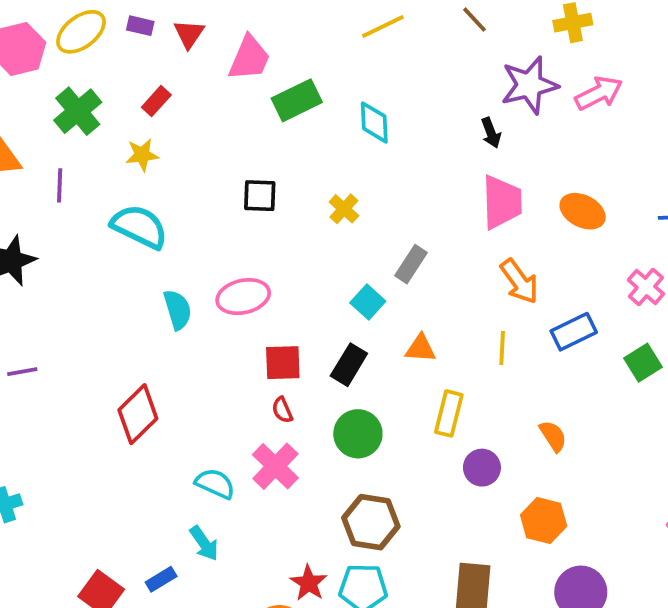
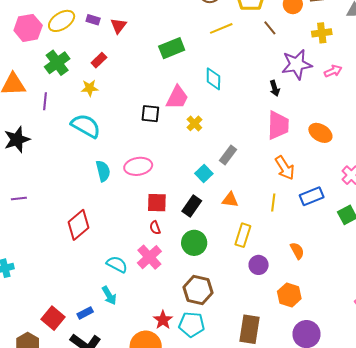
pink trapezoid: (249, 58) -> (177, 98), moved
pink arrow: (599, 93) -> (333, 71), size x0.7
green rectangle: (297, 100) -> (172, 48), moved

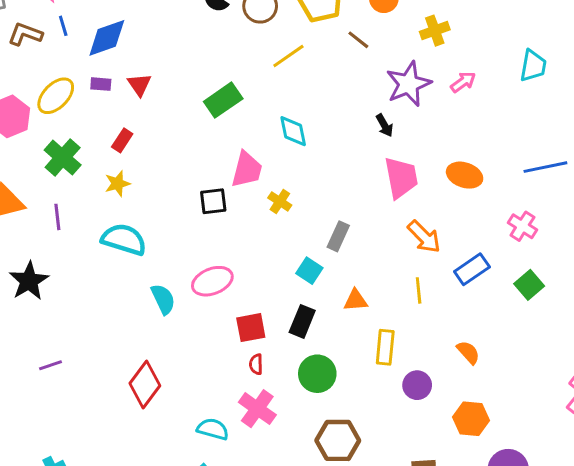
red semicircle: (155, 228) -> (256, 364), turned 32

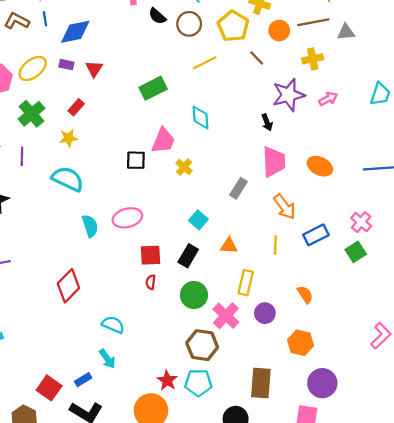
pink cross: (522, 226) -> (361, 222), moved
gray rectangle: (338, 236) -> (238, 188), moved
pink cross: (257, 409) -> (226, 316), moved

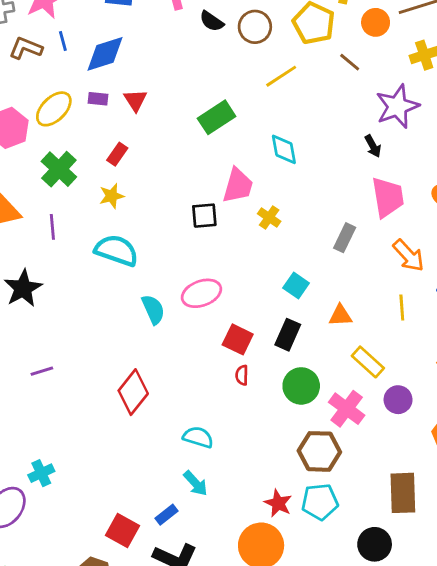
red square: (151, 255) -> (238, 339), turned 35
yellow rectangle: (246, 283) -> (368, 362), turned -55

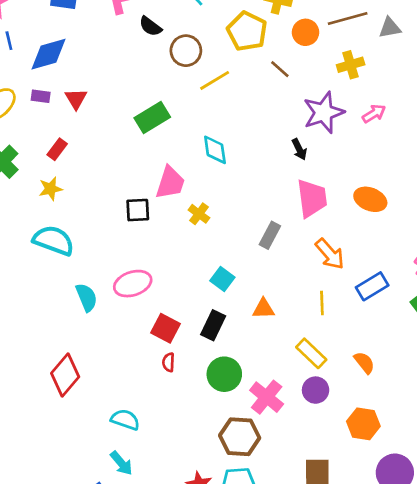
brown circle: (255, 27) -> (186, 51), moved
yellow rectangle: (368, 362) -> (311, 353), moved

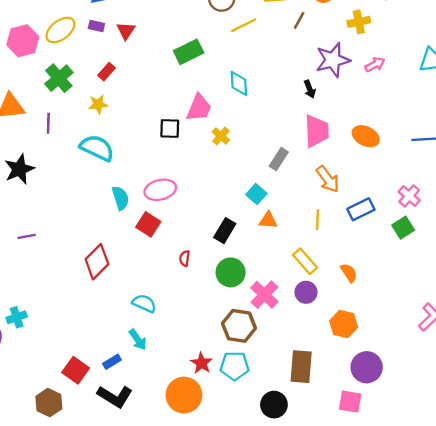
brown line: (280, 69) -> (299, 20), turned 72
cyan square: (222, 279) -> (256, 194), moved
red square: (166, 328) -> (148, 224), moved

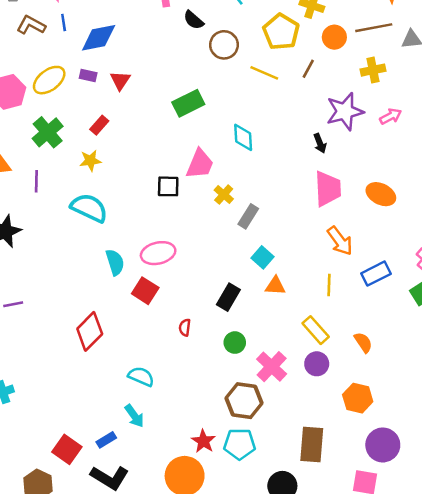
yellow line: (244, 25) -> (264, 73), moved, turned 50
gray rectangle: (279, 159) -> (248, 216), moved
green circle: (231, 272) -> (235, 343), size x0.7

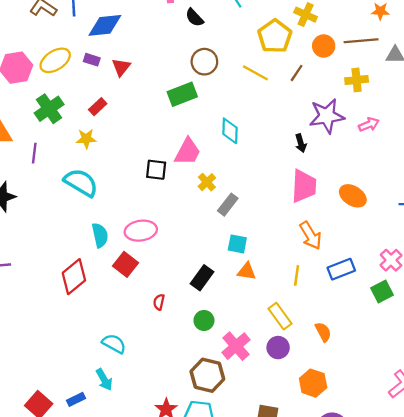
brown circle: (224, 45) -> (204, 62), moved
cyan square: (263, 257) -> (237, 244), turned -36
red diamond: (90, 331) -> (74, 277), moved

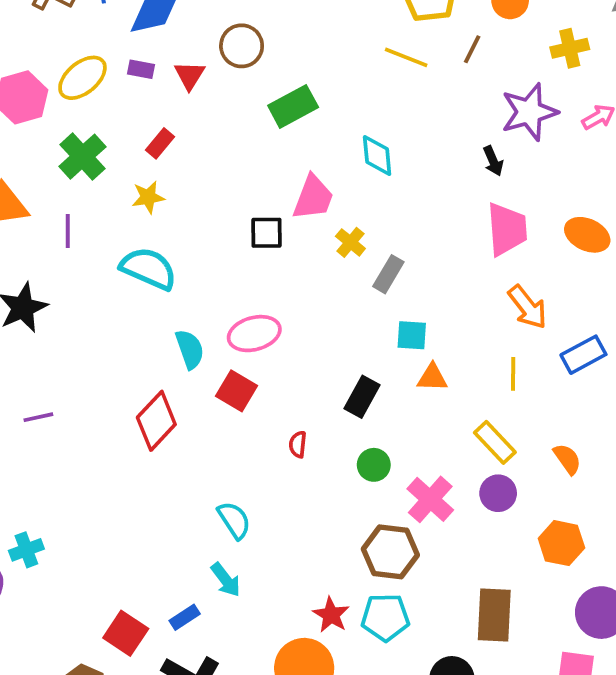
brown circle: (204, 62) -> (242, 46), moved
cyan semicircle: (114, 344) -> (234, 520), turned 35

